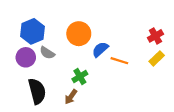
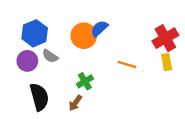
red cross: (155, 36) -> (165, 38), size x1.5
blue semicircle: (100, 49) -> (99, 29), moved
yellow rectangle: (157, 58) -> (167, 62), turned -56

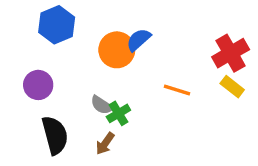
blue hexagon: (35, 33) -> (57, 25), moved
gray semicircle: (50, 56) -> (102, 105), moved
yellow rectangle: (167, 62) -> (232, 87), turned -42

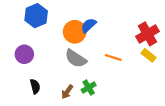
gray semicircle: (102, 105) -> (76, 59), moved, size x1.5
green cross: (118, 113) -> (89, 87), moved
black semicircle: (55, 135) -> (35, 86), size x0.6

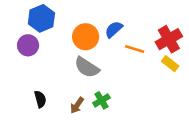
blue semicircle: (89, 25) -> (114, 29), moved
purple circle: (24, 54) -> (28, 45), moved
orange line: (113, 57) -> (135, 49), moved

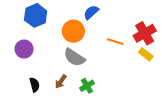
blue semicircle: (114, 29) -> (91, 12), moved
purple circle: (28, 45) -> (24, 49), moved
brown arrow: (77, 105) -> (61, 82), moved

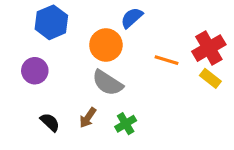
black semicircle: (35, 85) -> (50, 122), turned -32

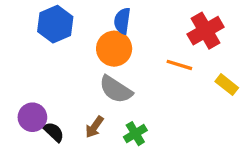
blue semicircle: (132, 18) -> (122, 21), moved, turned -40
red cross: (209, 48) -> (206, 31), moved
purple circle: (35, 71) -> (32, 117), moved

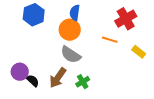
brown arrow: (94, 127) -> (58, 78), size x1.5

